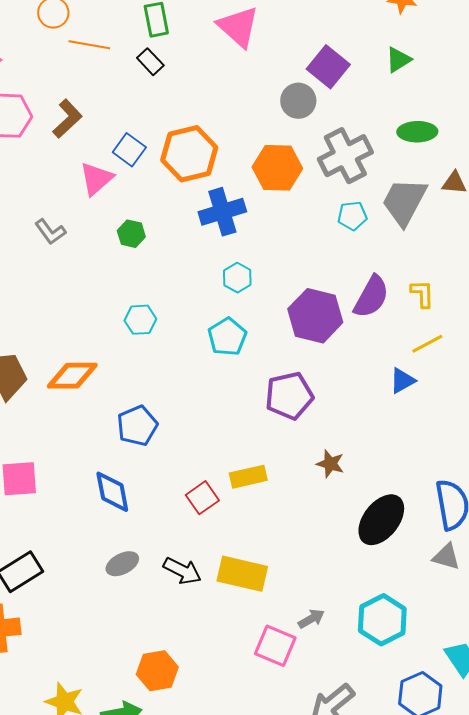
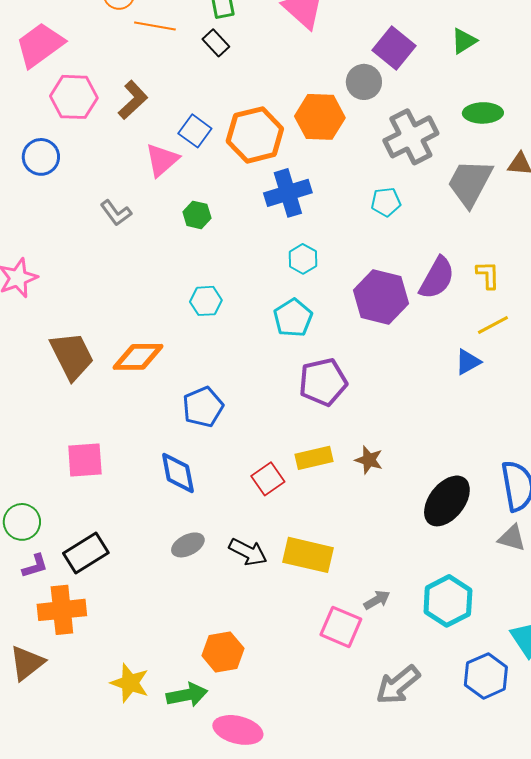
orange hexagon: (277, 168) -> (320, 117), moved
cyan pentagon: (352, 216) -> (386, 202), moved
purple pentagon: (289, 396) -> (323, 382), moved
brown star: (330, 464) -> (369, 460), moved

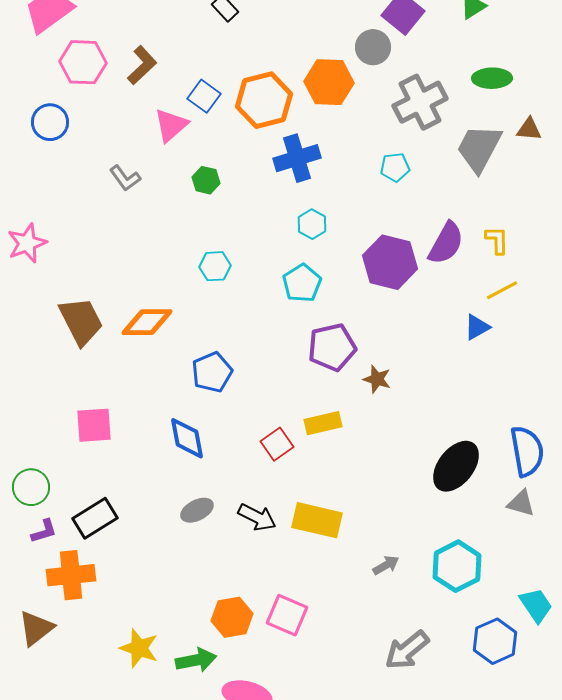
brown star: (369, 460) -> (377, 379), moved
pink square: (341, 627) -> (287, 615), moved

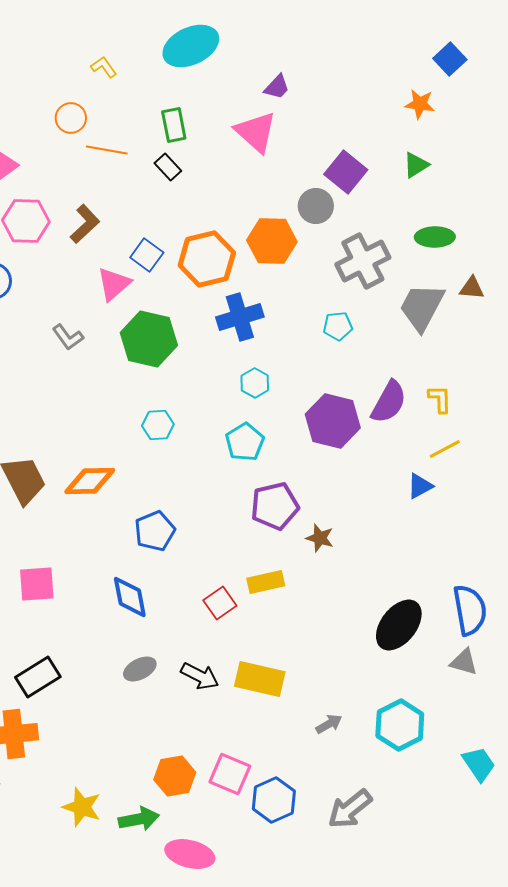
green hexagon: (206, 180) -> (149, 339), size x2.0
blue hexagon: (495, 641) -> (274, 800), moved

